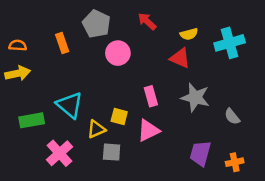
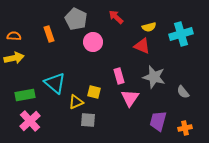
pink triangle: (148, 130) -> (130, 98), moved, turned -30
pink cross: (60, 153) -> (30, 121), moved

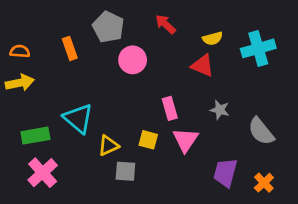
gray star: (154, 77) -> (220, 110), size x0.6
yellow square: (94, 92) -> (148, 140), moved
gray semicircle: (183, 92) -> (261, 131), size x1.5
orange cross: (185, 128) -> (264, 183), turned -32

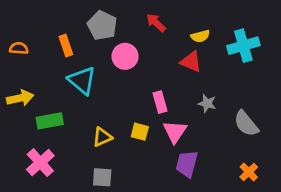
yellow arrow: (20, 83) -> (20, 98), moved
cyan triangle: (78, 118) -> (82, 81), moved
green rectangle: (35, 136) -> (50, 121), moved
gray square: (125, 171) -> (102, 177), moved
purple trapezoid: (225, 173) -> (187, 164), moved

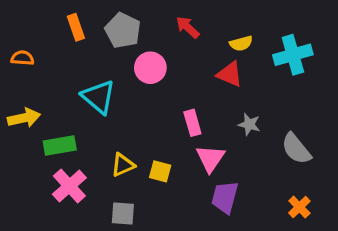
orange rectangle: (66, 46) -> (76, 27), moved
yellow square: (140, 132) -> (160, 171), moved
pink cross: (40, 163) -> (69, 186), moved

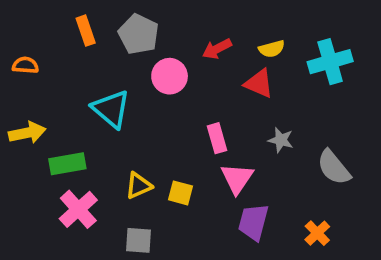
red arrow: (188, 27) -> (217, 49), moved, turned -70
orange cross: (299, 207) -> (317, 233), moved

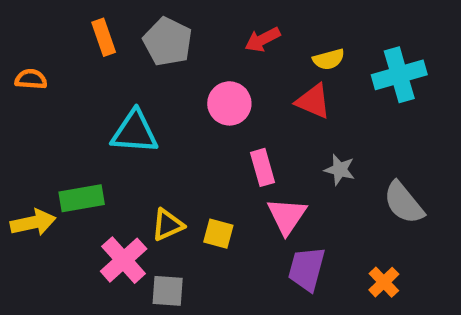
red arrow: (217, 49) -> (262, 39), moved
pink circle: (170, 76) -> (229, 103), moved
cyan triangle: (111, 109) -> (135, 132), turned -36
yellow arrow: (27, 133) -> (33, 223), moved
pink cross: (78, 209) -> (124, 260), moved

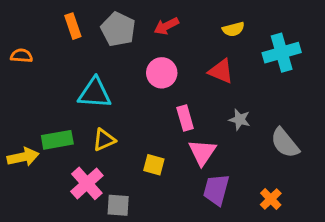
red arrow: (262, 39) -> (166, 26), moved
yellow semicircle: (329, 59) -> (233, 29), moved
yellow triangle: (168, 225) -> (104, 140), moved

